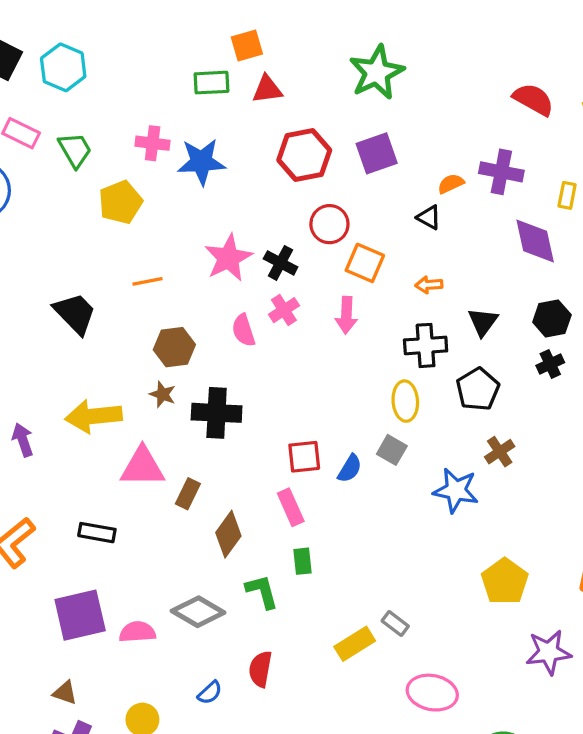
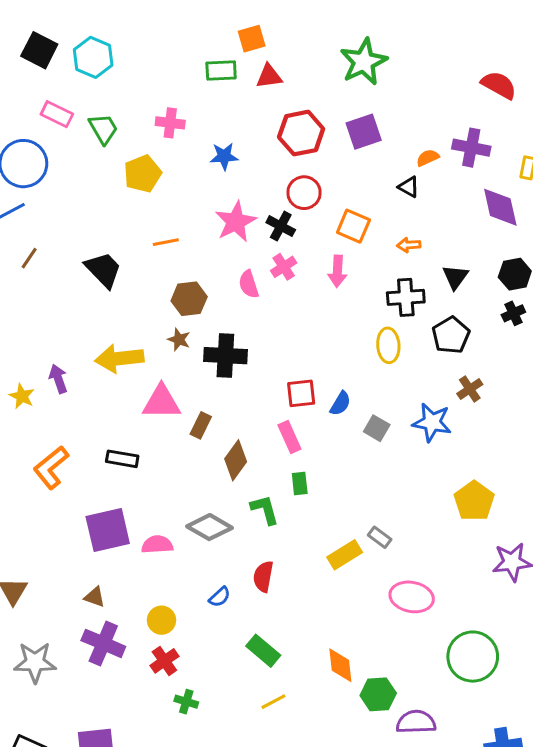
blue star: (201, 162) -> (224, 156), moved, size x0.7
red circle: (329, 224) -> (304, 193), moved
gray square: (392, 450) -> (377, 428), moved

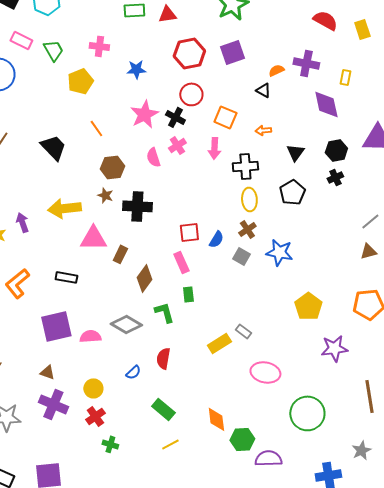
orange line: (166, 242) -> (96, 128), turned 66
black cross: (406, 297) -> (245, 166), moved
brown cross: (470, 389) -> (247, 229), moved

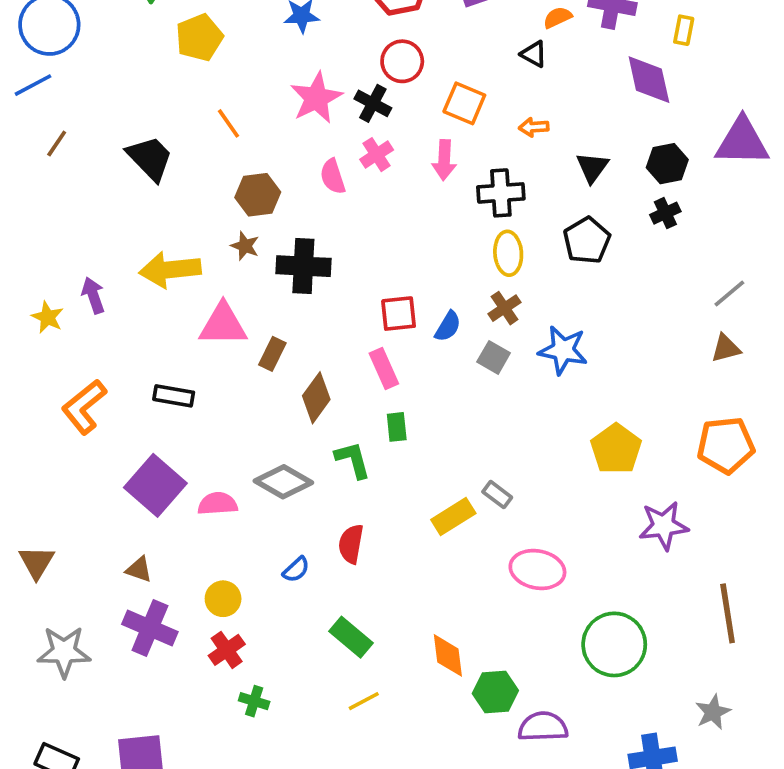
purple square: (56, 326) -> (155, 485), turned -36

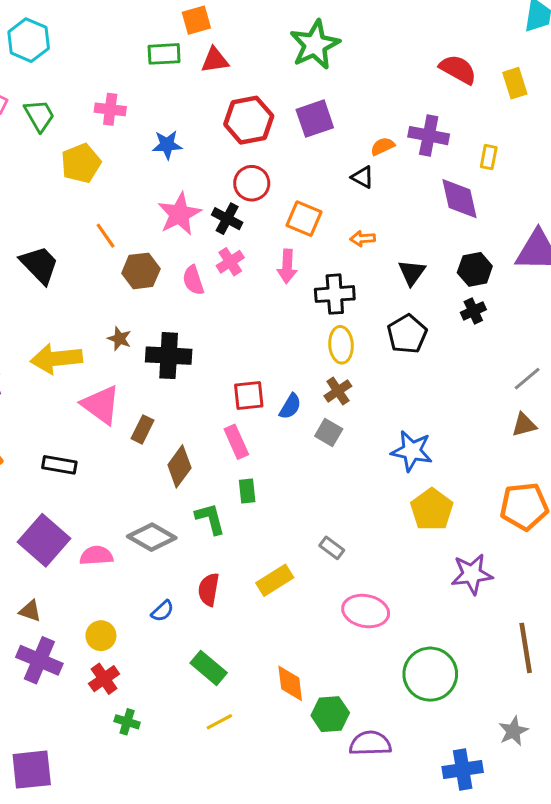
brown hexagon: (258, 195) -> (141, 271), moved
pink triangle: (223, 325) -> (101, 405), turned 36
blue star: (563, 350) -> (412, 451), moved
yellow rectangle: (453, 516) -> (275, 580), moved

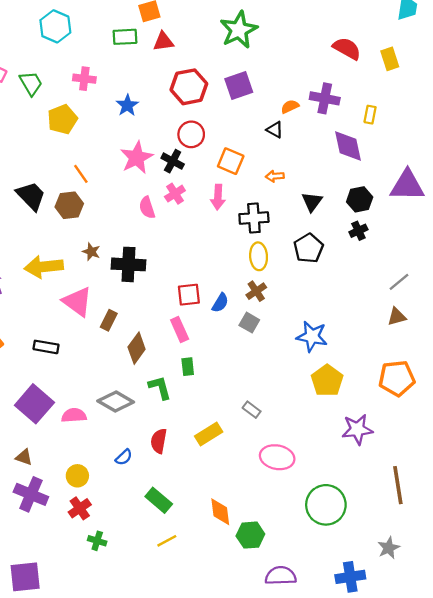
cyan hexagon: (29, 40) -> (55, 26), moved
blue star: (167, 145) -> (127, 105), turned -30
brown hexagon: (141, 271) -> (69, 205), moved
purple semicircle: (370, 743) -> (281, 576), moved

